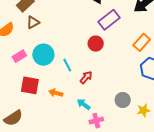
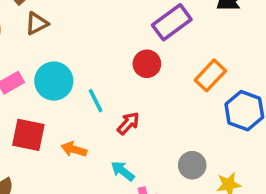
orange rectangle: (142, 42) -> (210, 75), moved

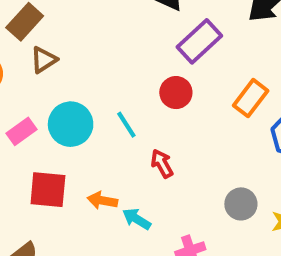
cyan line: (96, 101) -> (126, 125), moved
red arrow: (128, 123) -> (162, 164), turned -65
cyan arrow: (123, 171) -> (137, 219), moved

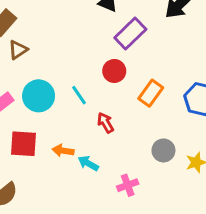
orange rectangle: (251, 98) -> (151, 93), moved

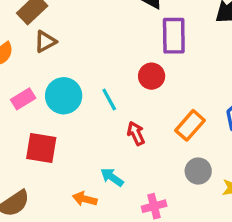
purple rectangle: (130, 34) -> (174, 36), turned -52
orange rectangle: (151, 93) -> (190, 125), moved
orange arrow: (63, 151) -> (85, 199), moved

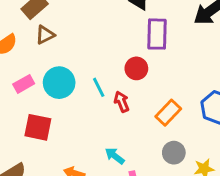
red arrow: (136, 133) -> (122, 102), moved
cyan arrow: (112, 177) -> (115, 156), moved

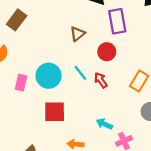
brown triangle: (45, 35) -> (77, 34), moved
pink rectangle: (24, 84) -> (21, 83), turned -35
red square: (38, 127) -> (55, 112), moved

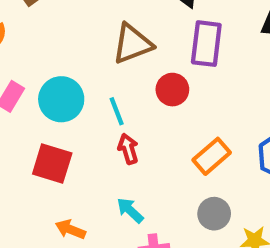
brown triangle: (77, 34) -> (132, 44), size x1.5
red arrow: (101, 80) -> (128, 149), moved

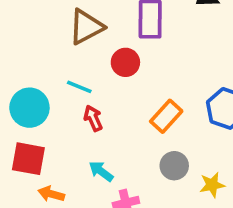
cyan circle: (61, 99) -> (29, 108), moved
cyan line: (117, 111) -> (79, 87), turned -40
red square: (52, 163) -> (28, 159), moved

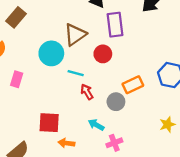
cyan circle: (29, 108) -> (51, 53), moved
orange rectangle: (166, 116) -> (133, 85), turned 30
gray circle: (174, 166) -> (116, 102), moved

